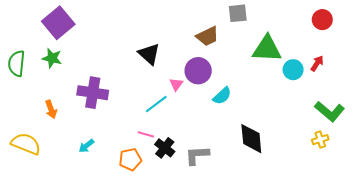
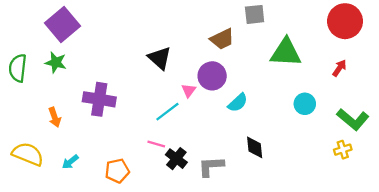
red circle: (322, 20) -> (345, 21), size x1.6
cyan circle: (293, 70) -> (305, 104), moved
black diamond: (251, 139) -> (255, 147), moved, size x0.7
cyan arrow: (86, 146) -> (70, 162), moved
orange pentagon: (130, 159) -> (117, 171), moved

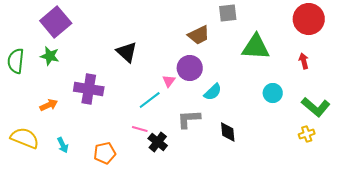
black triangle: (160, 58) -> (127, 52), moved
red arrow: (339, 68) -> (304, 61), turned -49
orange arrow: (55, 117) -> (49, 105), turned -96
cyan arrow: (70, 162) -> (63, 145), turned -77
gray L-shape: (211, 166) -> (189, 119), moved

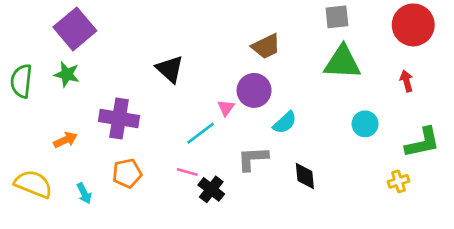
gray square: (228, 13) -> (337, 17), moved
green L-shape: (316, 107) -> (423, 143), turned -52
yellow cross: (307, 134) -> (398, 181), moved
orange pentagon: (105, 153) -> (127, 173), moved

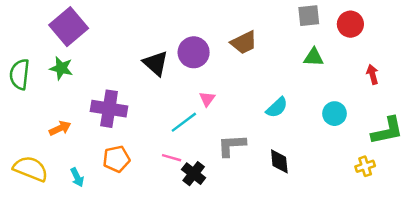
red circle: (413, 25) -> (350, 24), moved, size x0.7
green triangle: (342, 62) -> (314, 57), size x0.6
purple circle: (254, 90) -> (194, 52), moved
cyan semicircle: (285, 123) -> (277, 107), moved

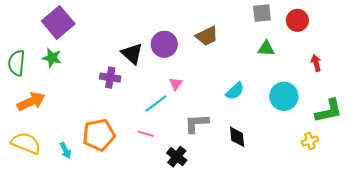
purple cross: (109, 109) -> (110, 78), moved, size x0.7
cyan circle: (334, 114) -> (284, 96), size x1.4
orange arrow: (60, 128) -> (31, 101), moved, size x1.5
orange pentagon: (116, 159) -> (99, 135), size x1.4
black cross: (194, 174) -> (177, 157), moved

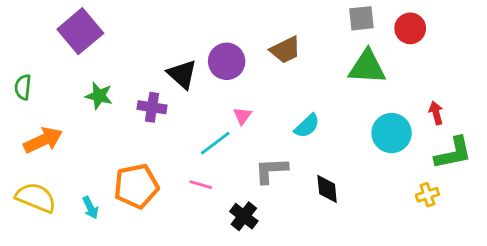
green triangle: (266, 48) -> (367, 67), size x1.6
green star: (52, 58) -> (99, 96), moved
green semicircle: (17, 63) -> (23, 87), size x0.7
red arrow: (316, 63) -> (436, 113), moved
cyan semicircle: (235, 91) -> (307, 126), moved

